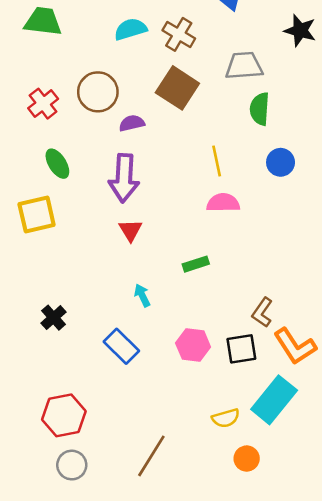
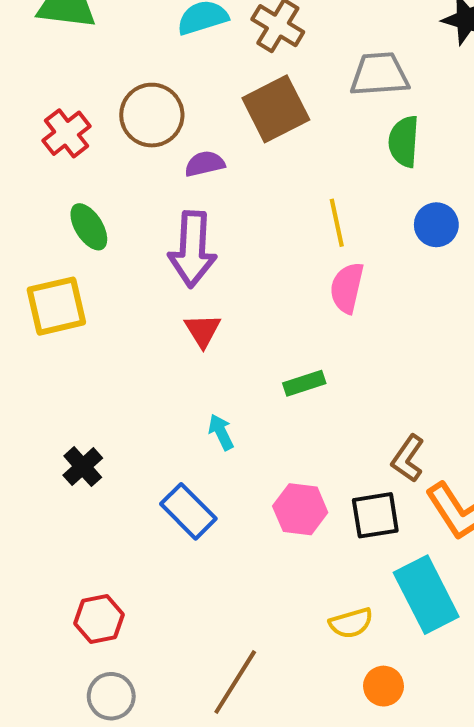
brown square: (177, 88) -> (276, 109), turned 30
pink semicircle: (223, 203) -> (347, 288), turned -76
cyan rectangle: (274, 400) -> (426, 595), turned -66
red hexagon: (64, 415) -> (99, 619), size x0.7

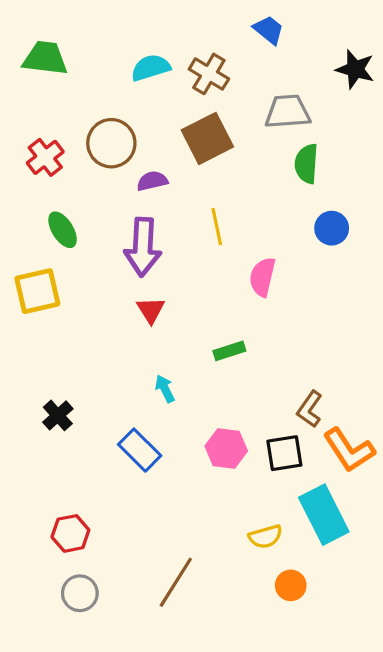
yellow line: (337, 223) -> (217, 227), moved

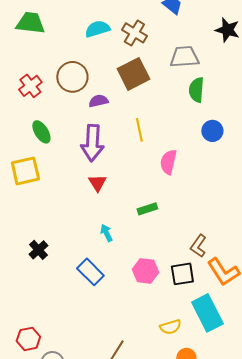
red hexagon: (70, 533) -> (28, 339), moved

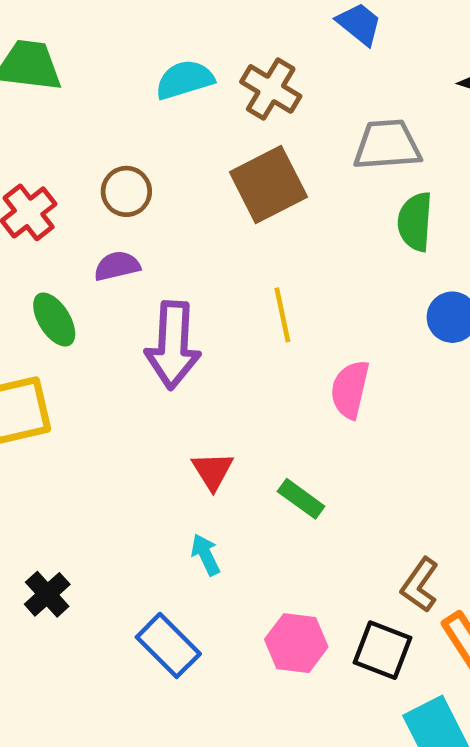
brown circle: (72, 77) -> (126, 191), size x0.7
purple semicircle: (98, 101) -> (117, 266), moved
red triangle: (97, 183) -> (213, 471), moved
green rectangle: (147, 209) -> (301, 499), turned 54
black square: (182, 274) -> (383, 650), turned 30

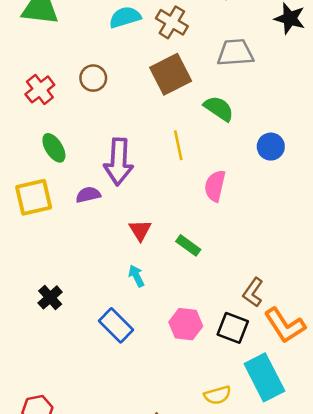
green semicircle: (415, 222) -> (219, 109), moved, turned 120
purple semicircle: (117, 266) -> (88, 195), moved

